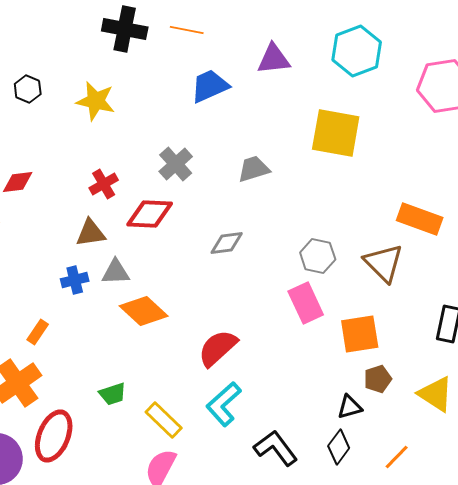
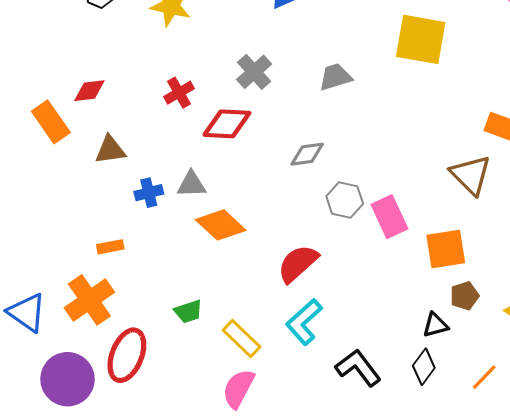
brown triangle: (91, 233) -> (110, 150), moved
gray hexagon: (318, 256) -> (345, 200), moved
orange rectangle: (38, 332) -> (110, 247), turned 45

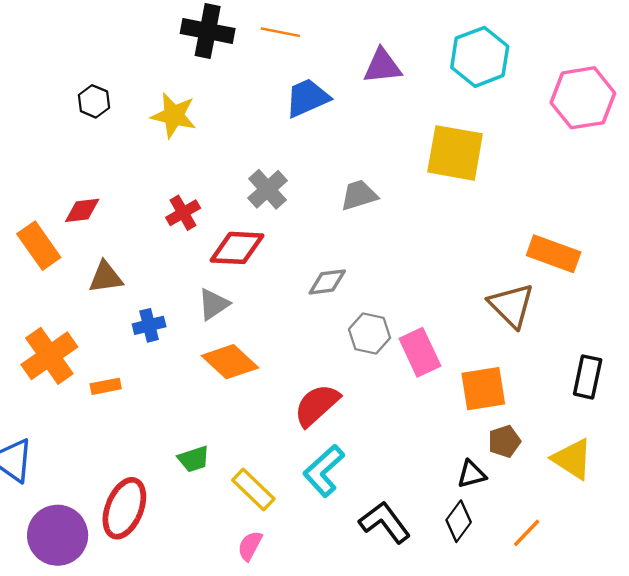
gray triangle: (192, 184) -> (214, 304), moved, turned -32
orange cross: (89, 300) -> (49, 356), moved
pink semicircle: (238, 389) -> (250, 546), size x0.7

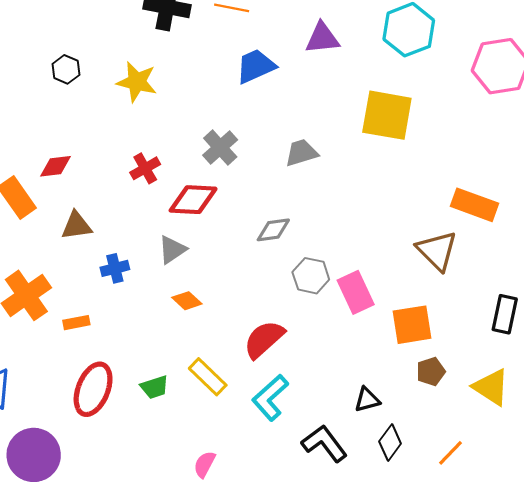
orange diamond: (230, 362) -> (187, 301), size x0.6
black triangle: (471, 474) -> (367, 400), moved
yellow rectangle: (253, 489) -> (208, 377), moved
red ellipse: (124, 508) -> (93, 389), moved

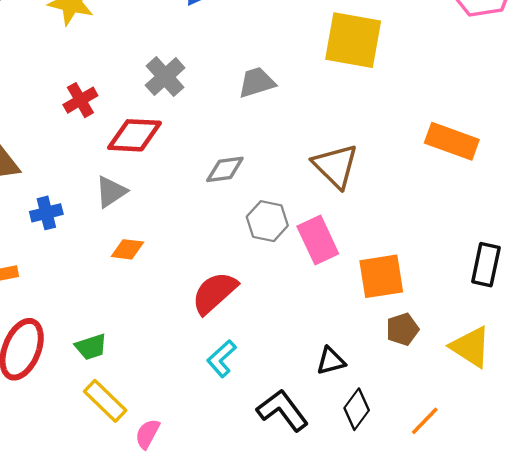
brown triangle: (437, 251) -> (335, 166), moved
orange diamond: (187, 301) -> (127, 249), turned -36
yellow rectangle: (208, 377) -> (105, 401), moved
cyan L-shape: (270, 398) -> (221, 359), size x0.7

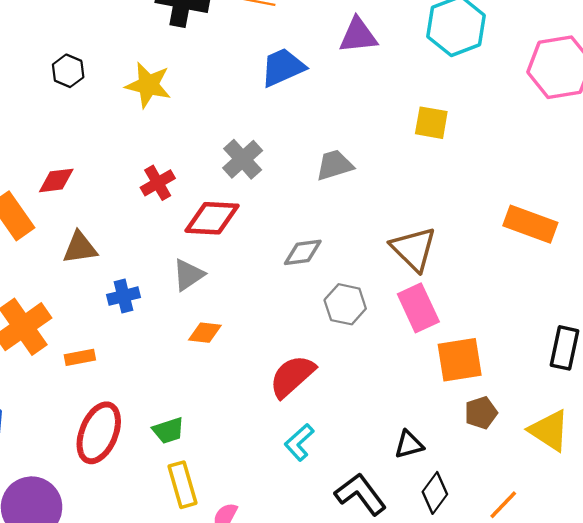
yellow square: (353, 40) -> (431, 123), size x0.6
pink rectangle: (318, 240) -> (418, 308), moved
yellow rectangle: (105, 401) -> (182, 485), turned 30

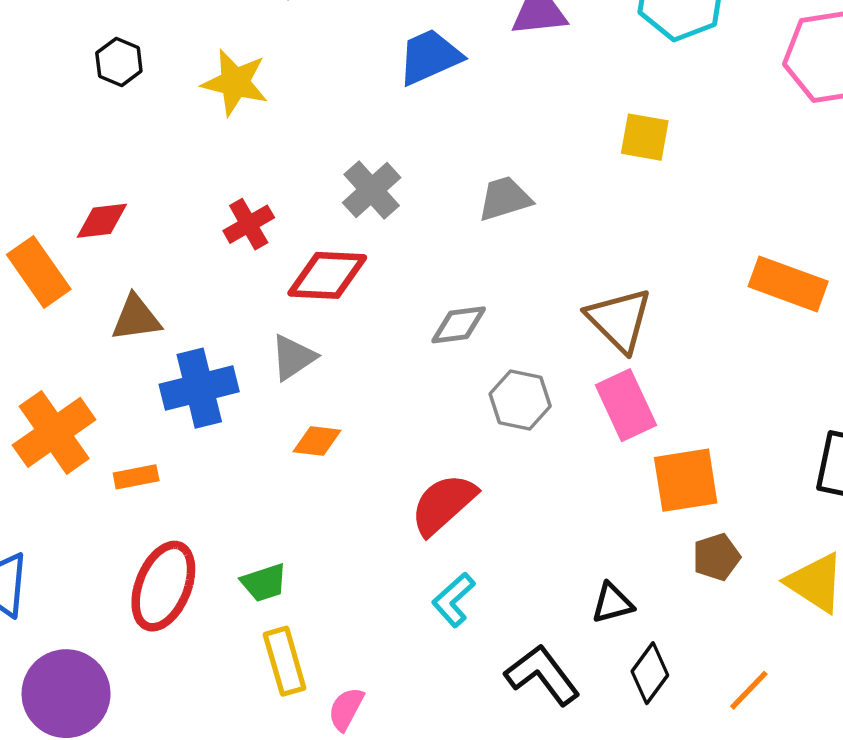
blue cross: (124, 296) -> (199, 388), size x1.6

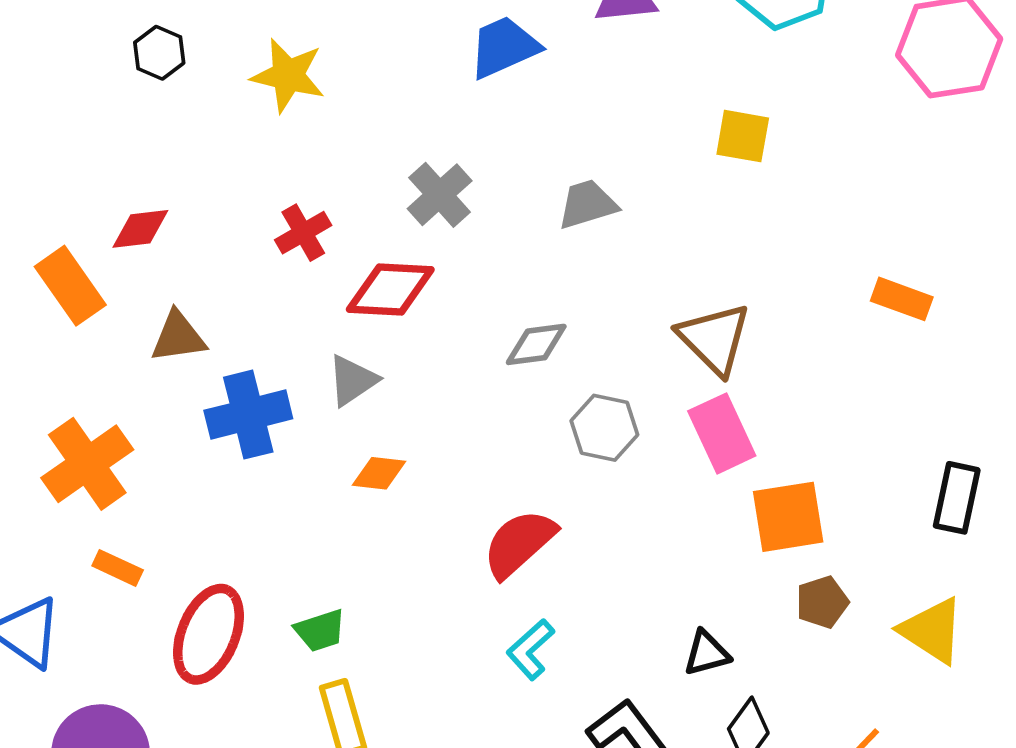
orange rectangle: (788, 284) -> (902, 299), size x0.7
orange rectangle: (136, 477) -> (118, 568), moved, turned 36

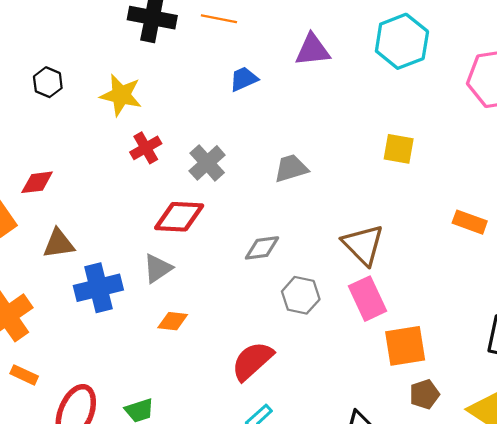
blue trapezoid: (504, 47) -> (244, 79), size x0.7
yellow square: (743, 136) -> (399, 149), moved
red cross: (303, 233) -> (146, 148), moved

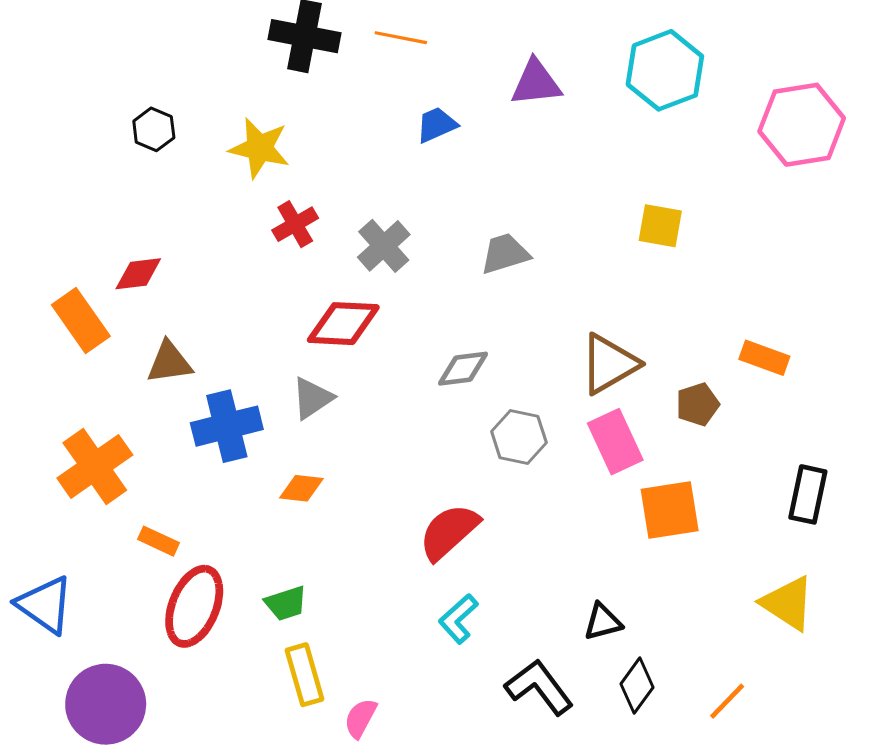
orange rectangle: (470, 222) -> (764, 358), moved
brown triangle: (363, 245) -> (609, 364), turned 45
orange diamond: (173, 321) -> (301, 488), moved
orange rectangle: (24, 375) -> (158, 541), moved
brown pentagon: (424, 394) -> (698, 404), moved

